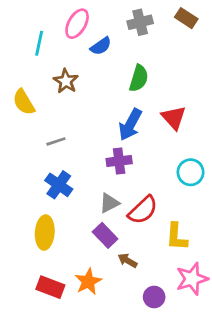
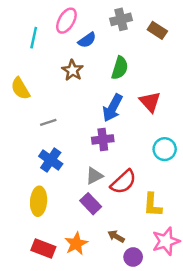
brown rectangle: (186, 18) -> (157, 30), moved
brown star: (66, 81) -> (72, 70), moved
brown arrow: (127, 261) -> (116, 236), moved

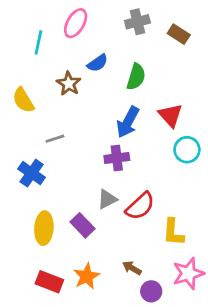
blue semicircle: (87, 40) -> (98, 63), moved
brown star: (72, 70) -> (69, 84), moved
cyan circle: (165, 149) -> (187, 150), moved
blue cross: (51, 160) -> (32, 173), moved
purple rectangle: (91, 204) -> (82, 225), moved

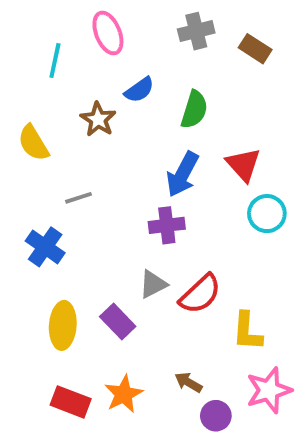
pink ellipse: (76, 23) -> (108, 33), turned -52

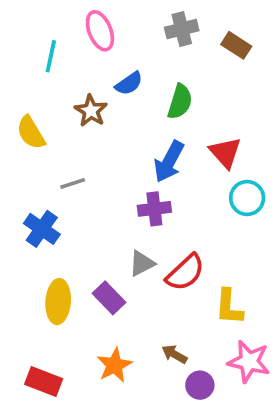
pink star: (269, 390) -> (249, 362), turned 30
red rectangle: (71, 402) -> (44, 381), moved

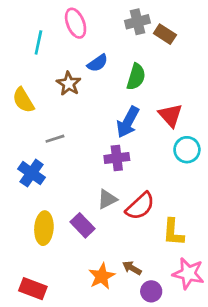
brown rectangle: (236, 45) -> (165, 34), moved
orange star: (114, 365) -> (102, 276), moved

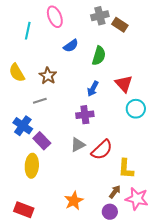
brown star: (69, 84) -> (48, 76), moved
blue arrow: (128, 122) -> (93, 89), size x0.7
purple rectangle: (82, 225) -> (42, 141), moved
brown arrow: (132, 268) -> (115, 192), moved, turned 96

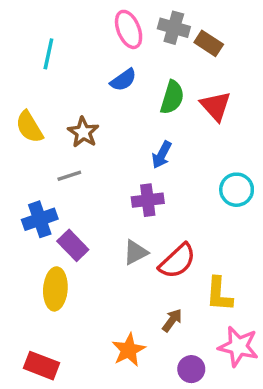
gray cross: (100, 16) -> (174, 28), turned 30
pink ellipse: (55, 17) -> (129, 29), moved
red triangle: (124, 84) -> (216, 106), moved
blue cross: (23, 126) -> (40, 219), turned 36
brown arrow: (115, 192) -> (172, 320), moved

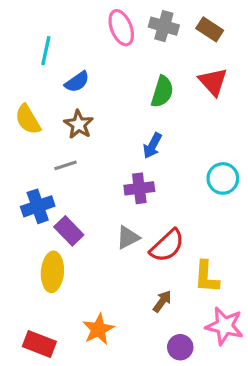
brown rectangle: (209, 43) -> (210, 29), moved
blue semicircle: (123, 80) -> (77, 82), moved
red triangle: (216, 106) -> (213, 82), moved
orange star: (129, 350) -> (98, 329), moved

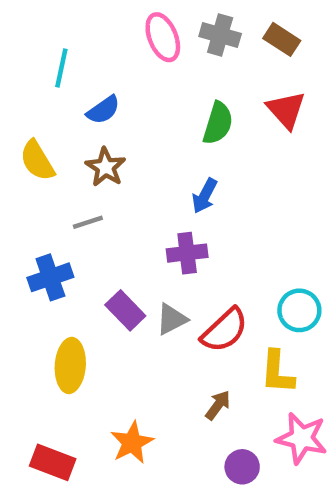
cyan circle: (223, 178) -> (299, 310), moved
purple rectangle: (69, 231) -> (125, 310), moved

